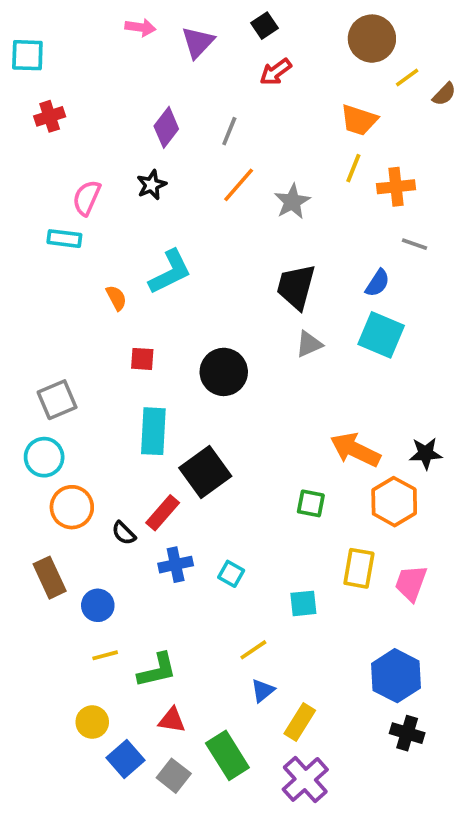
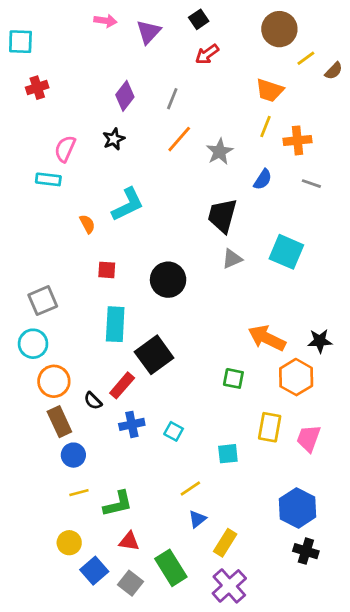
blue semicircle: (377, 283) -> (263, 179), moved
brown rectangle: (50, 578) -> (59, 422), moved

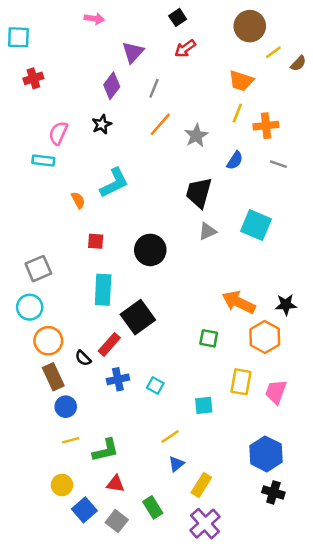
purple triangle: (149, 32) -> (133, 52), moved
green rectangle: (171, 568) -> (153, 507), size x0.7

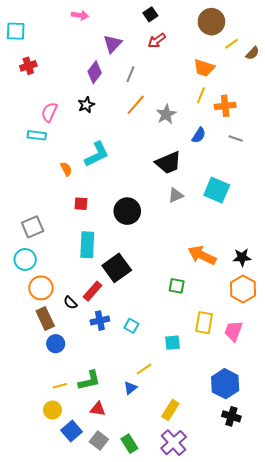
black trapezoid: (199, 193) -> (168, 163), turned -128
orange hexagon: (265, 337) -> (243, 289), moved
yellow line: (71, 440) -> (60, 386), moved
blue triangle: (176, 464) -> (130, 388), moved
green rectangle: (153, 507) -> (129, 444), moved

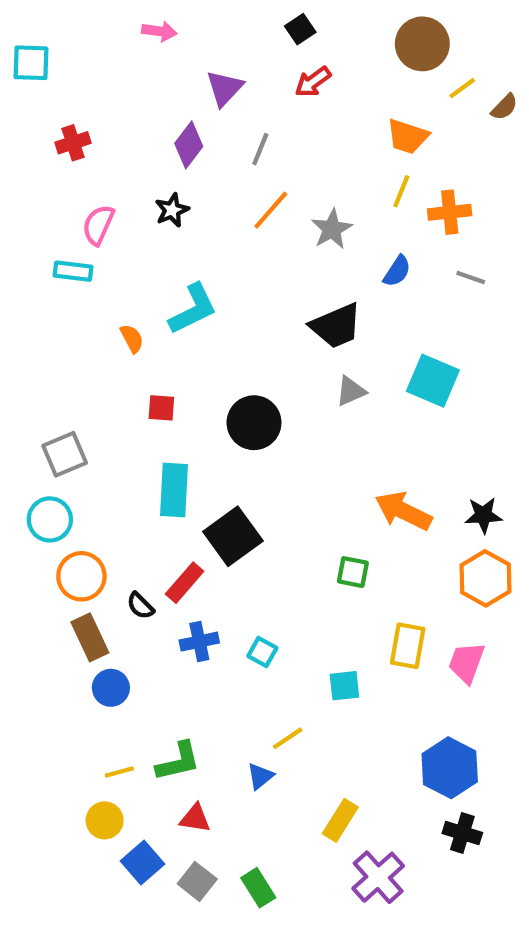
red cross: (28, 66) -> (73, 143), moved
purple cross: (174, 443) -> (378, 877), moved

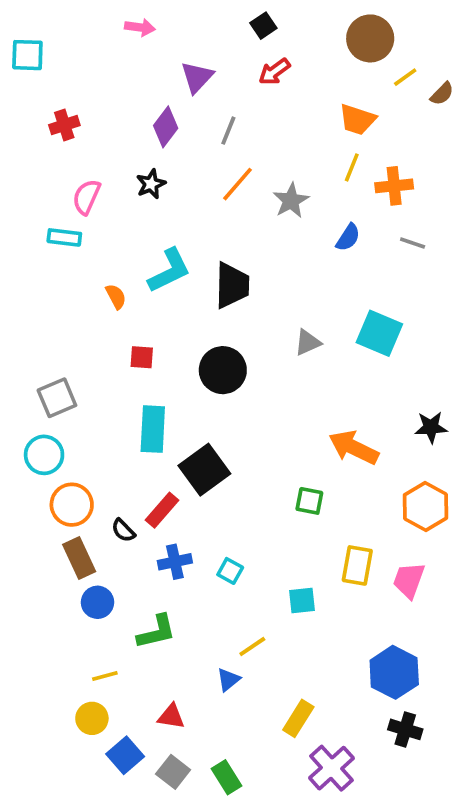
black trapezoid: (336, 326) -> (232, 285), moved, turned -66
black star: (483, 515) -> (431, 427), moved
green L-shape: (178, 761) -> (156, 632), moved

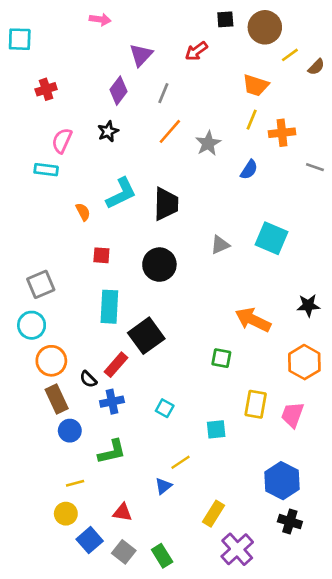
black square: (263, 26) -> (225, 19), moved, turned 30
gray line: (413, 243) -> (315, 167), moved
blue cross: (175, 562) -> (112, 402), moved

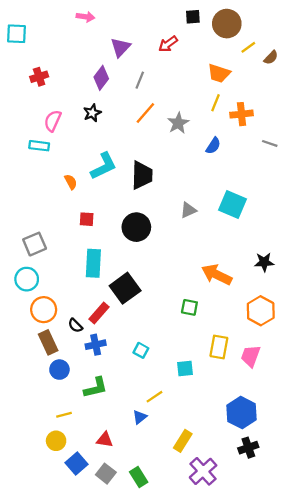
black cross: (290, 522) -> (248, 448), turned -36

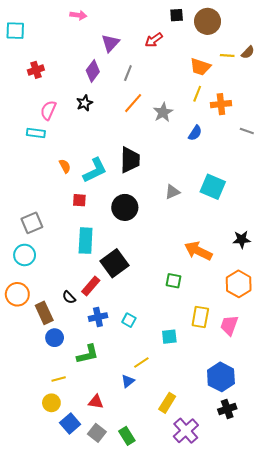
yellow line: (248, 47) -> (227, 55), moved, turned 40
cyan L-shape: (104, 166) -> (95, 170), moved
orange circle: (44, 310) -> (17, 294), moved
blue cross: (96, 345) -> (98, 317), moved

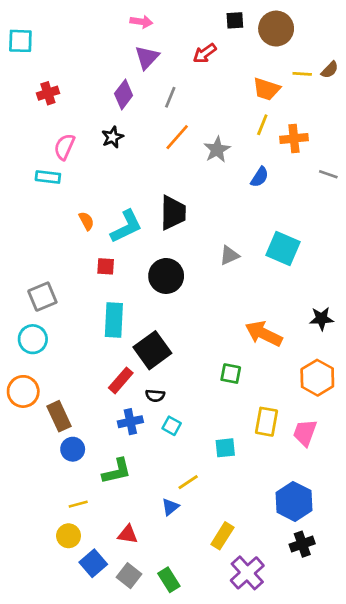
pink arrow: (78, 15) -> (141, 22), moved
black semicircle: (69, 297) -> (155, 396), moved, turned -40

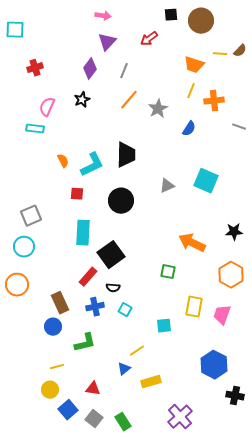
brown rectangle: (59, 416) -> (60, 303), moved
yellow rectangle: (222, 536) -> (151, 382), moved, turned 42
black cross: (302, 544) -> (235, 396), moved, turned 30

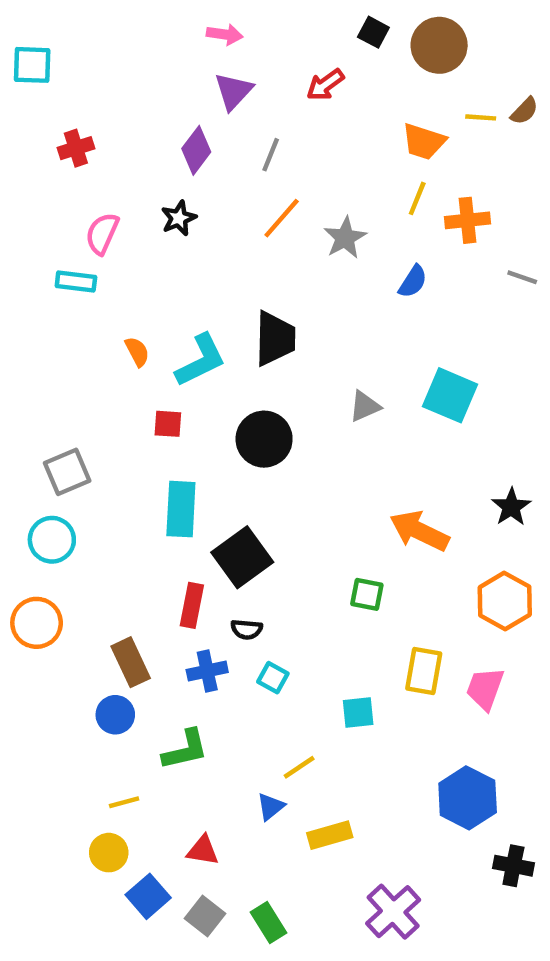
black square: (171, 15) -> (373, 32), turned 32
black star: (234, 232) -> (511, 507), turned -30
red rectangle: (88, 277) -> (192, 605), turned -30

